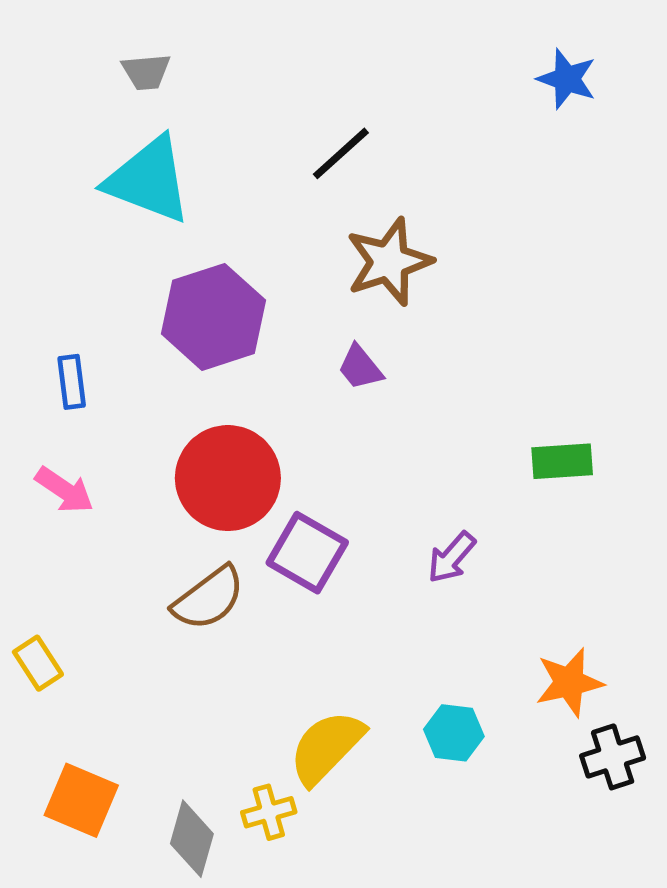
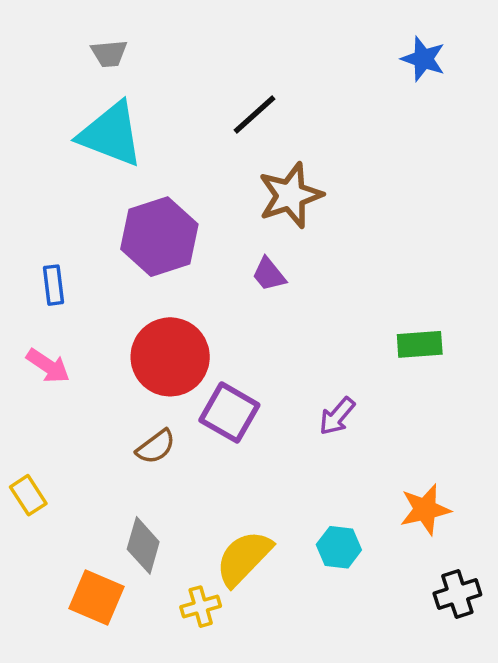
brown semicircle: (209, 598) -> (156, 447), size x0.7
black cross: (613, 757) -> (457, 594), moved
orange square: (81, 800) -> (96, 598), moved
gray diamond: (192, 839) -> (143, 545), moved

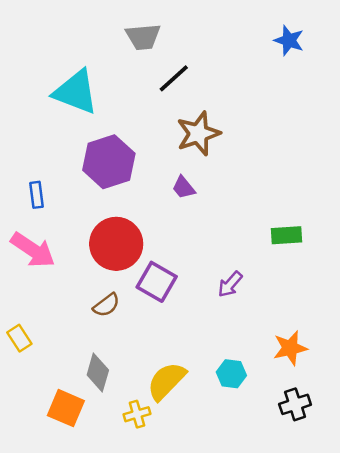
gray trapezoid: (109, 53) -> (143, 37), moved, size x1.4
pink arrow: (48, 366) -> (33, 250), size x1.5
black cross: (457, 594) -> (295, 404), moved

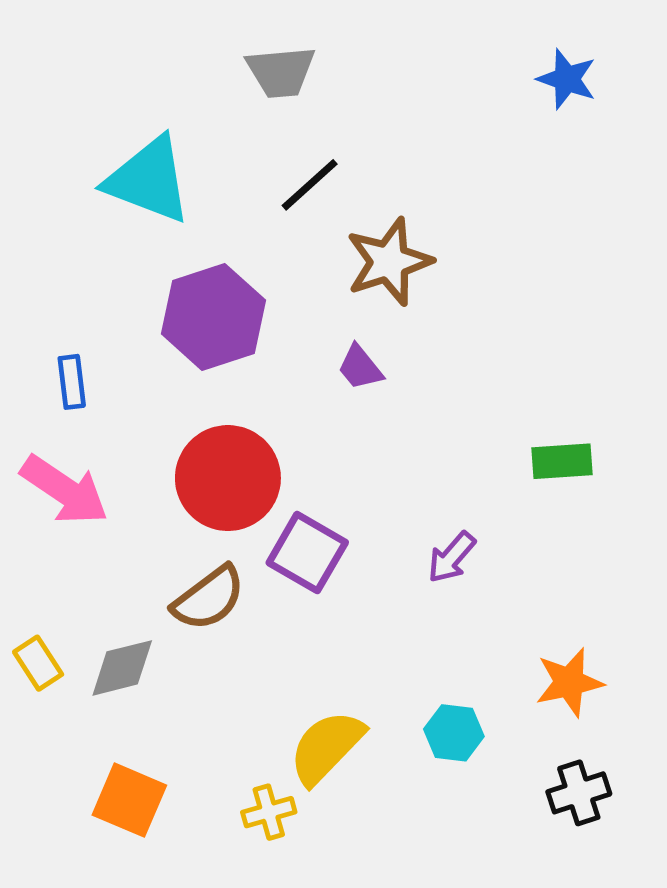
black line: (174, 78) -> (310, 185), moved
brown semicircle: (106, 305) -> (209, 598), size x1.4
gray diamond: (98, 373) -> (122, 668), moved, turned 60

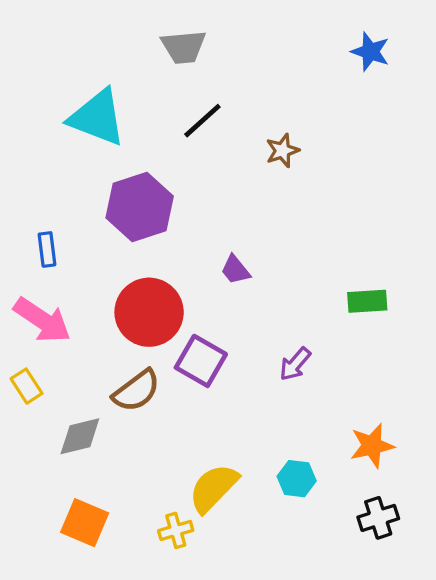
brown star: (389, 262) -> (282, 151), moved, size x0.6
purple trapezoid: (360, 367) -> (235, 270), moved
yellow rectangle: (38, 663) -> (27, 386), moved

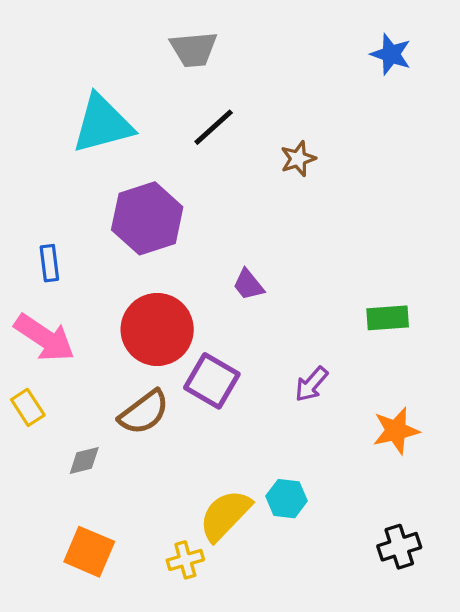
cyan triangle: (97, 118) -> (102, 124), turned -36
gray diamond: (80, 436) -> (84, 460), size x0.7
orange star: (372, 446) -> (396, 431), moved
cyan hexagon: (297, 479) -> (286, 499), moved

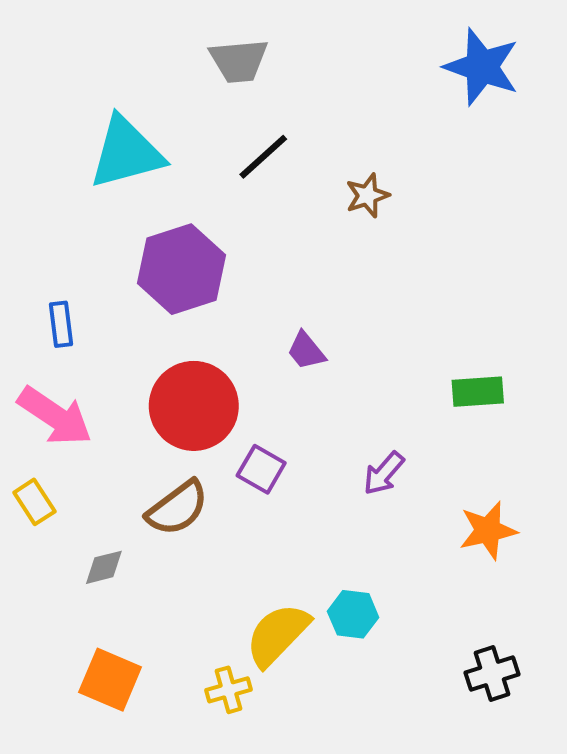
blue star: (391, 54) -> (482, 67), size x1.5
purple square: (212, 381) -> (261, 469), size x0.7

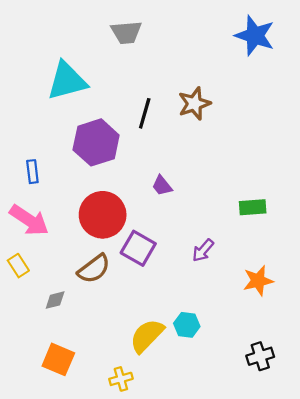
black line: (263, 157) -> (145, 113), moved, turned -32
brown star: (367, 196) -> (194, 104), size x1.4
purple square: (261, 469) -> (138, 248), size x1.4
yellow cross: (228, 690) -> (121, 379), moved

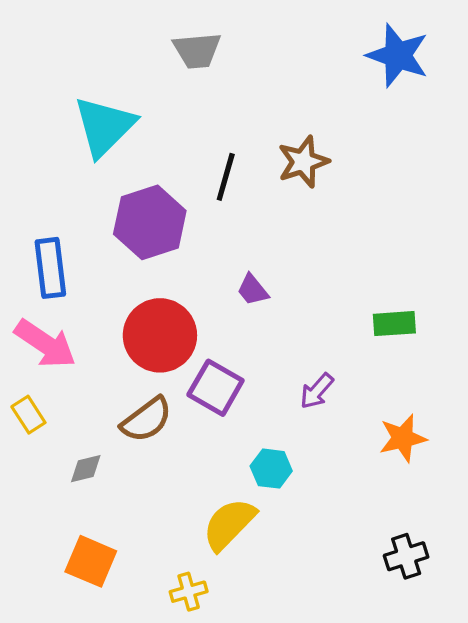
cyan triangle: (67, 81) -> (104, 126), turned -30
blue rectangle: (32, 172) -> (50, 268), size x1.6
cyan hexagon: (187, 325) -> (271, 469), moved

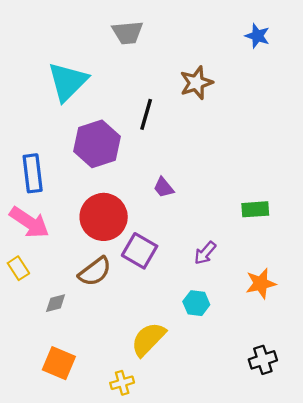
blue star: (398, 55) -> (257, 36), size x0.6
brown star: (303, 162) -> (196, 83), moved
cyan hexagon: (271, 469) -> (196, 303), moved

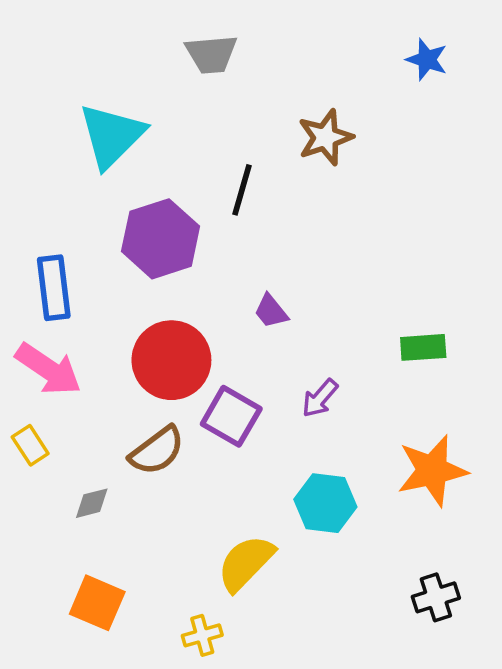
purple arrow: (205, 253) -> (320, 398), moved
orange star: (261, 283) -> (432, 471), size x1.4
cyan hexagon: (196, 303) -> (325, 503), size x1.4

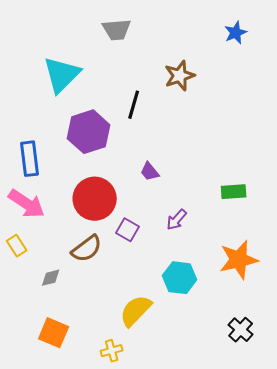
blue star: (427, 60) -> (236, 33), turned 30
purple square: (231, 416) -> (128, 230), size x0.7
black cross: (436, 597) -> (241, 330), turned -30

